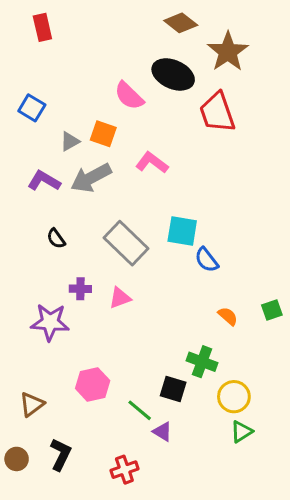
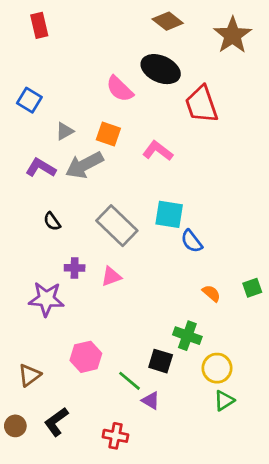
brown star: (228, 52) -> (233, 35), moved
orange square: (103, 134) -> (108, 134), moved
pink L-shape: (152, 163) -> (158, 151), moved
black L-shape: (61, 454) -> (56, 422), turned -152
red cross: (124, 470) -> (115, 436), turned 30

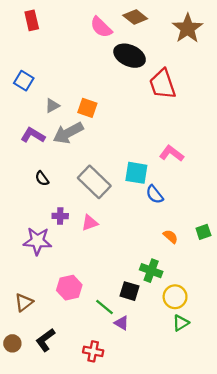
pink semicircle: (120, 89) -> (101, 27), moved
pink L-shape: (158, 151) -> (172, 153), moved

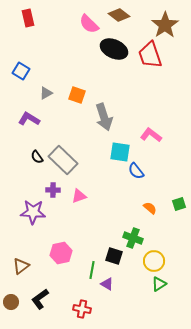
red trapezoid: (163, 84) -> (150, 55), moved
gray arrow: (68, 133) -> (104, 117), moved, turned -80
gray rectangle: (94, 182) -> (63, 160), moved
green line: (105, 307) -> (92, 270), turned 60

